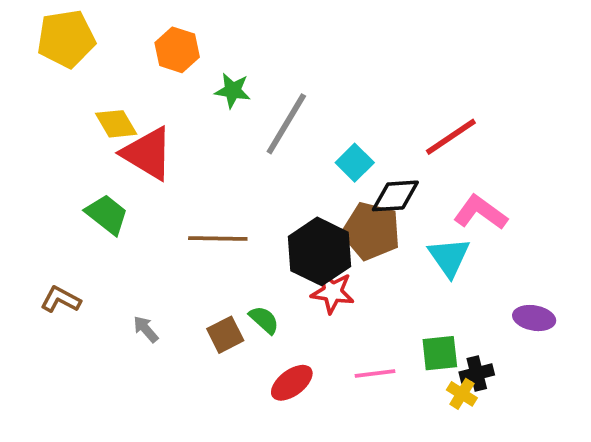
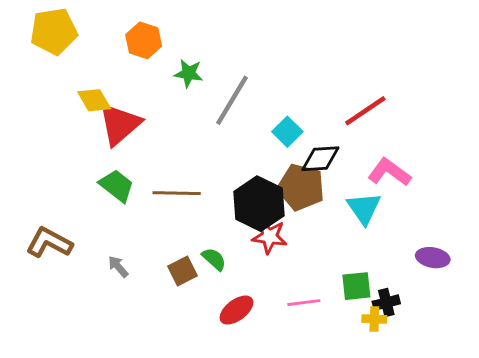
red triangle: (148, 153) -> (120, 124), turned 48
green trapezoid: (107, 214) -> (117, 186), moved
brown L-shape: (61, 300) -> (49, 243), size x1.4
yellow cross: (462, 394) -> (374, 319), turned -30

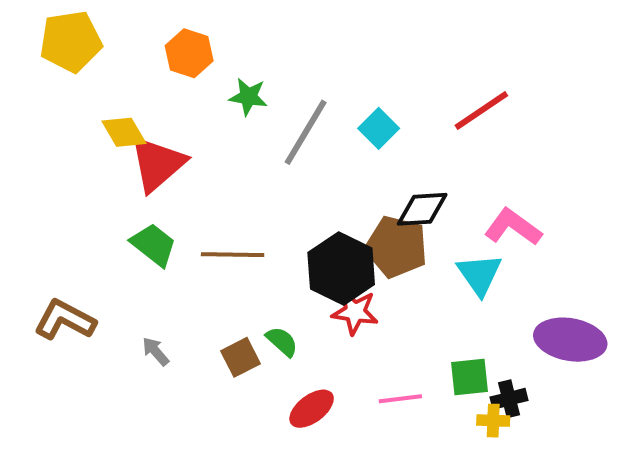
red line: (365, 111) -> (481, 111), moved
cyan square: (287, 132) -> (379, 128), moved
purple ellipse: (433, 258) -> (570, 340), size x1.6

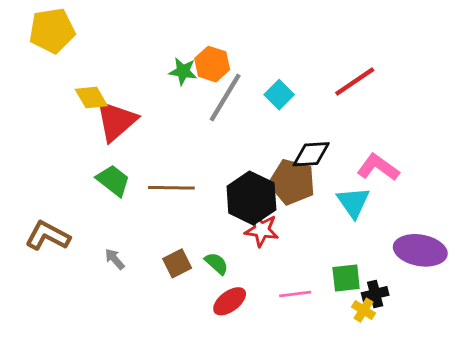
orange hexagon: (189, 53) -> (212, 64), moved
green semicircle: (282, 342) -> (216, 263), moved
yellow cross: (493, 421) -> (363, 310), turned 30

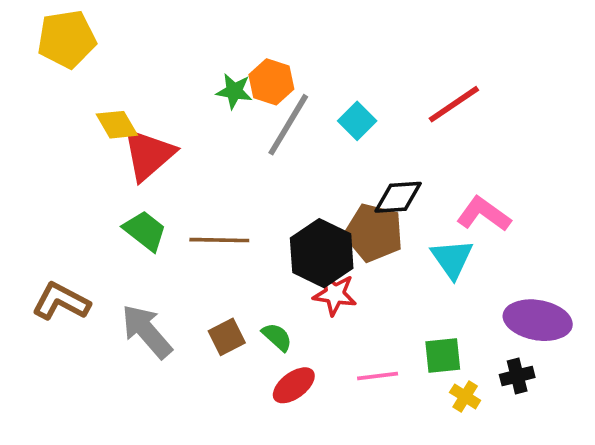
gray arrow: (115, 259) -> (147, 331), size x2.0
black cross: (375, 294) -> (517, 376), moved

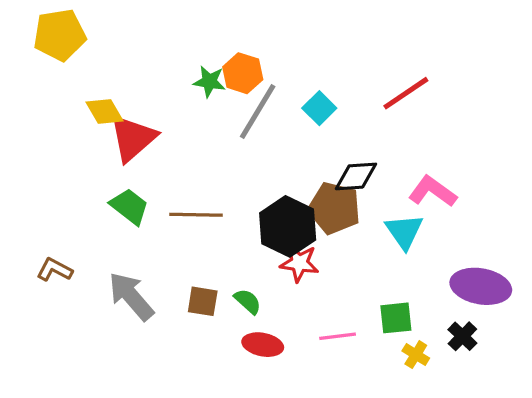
brown L-shape: (61, 302) -> (55, 270), size x0.7
brown square: (227, 337) -> (203, 301), turned 36
black cross: (517, 376) -> (462, 336), turned -32
red ellipse: (294, 385) -> (263, 345), turned 48

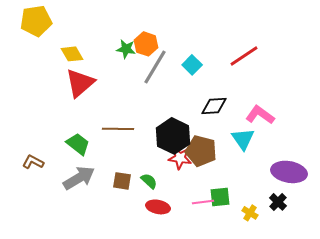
yellow diamond: (105, 112) -> (72, 54), moved
green trapezoid: (129, 206) -> (78, 144), moved
brown pentagon: (334, 208) -> (201, 151), moved
gray arrow: (131, 296) -> (79, 178), turned 100
green square: (396, 318) -> (220, 197), moved

